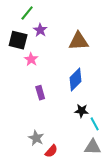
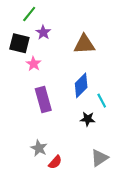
purple rectangle: (40, 93) -> (43, 99), size x1.6
cyan line: (95, 124) -> (102, 101), moved
gray triangle: (93, 147) -> (99, 158), turned -36

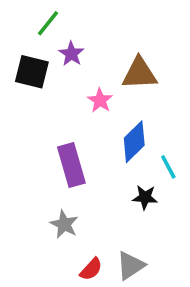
pink star: (34, 64) -> (100, 100), moved
gray star: (39, 148) -> (64, 224), moved
gray triangle: (99, 158) -> (131, 266), moved

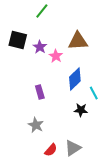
green line: (48, 23) -> (42, 11), moved
purple star: (71, 54) -> (40, 47), moved
purple rectangle: (71, 165) -> (40, 92), size x0.6

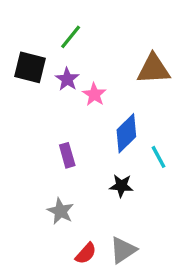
green line: (42, 11) -> (71, 37), moved
brown triangle: (78, 41) -> (153, 69), moved
black star: (81, 110) -> (121, 186), moved

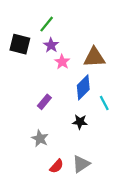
brown triangle: (153, 69) -> (94, 57), moved
purple star: (67, 79) -> (51, 45), moved
purple rectangle: (67, 155) -> (44, 102), turned 56

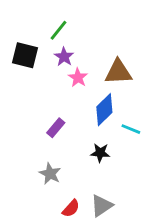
cyan line: (104, 103) -> (131, 129), turned -40

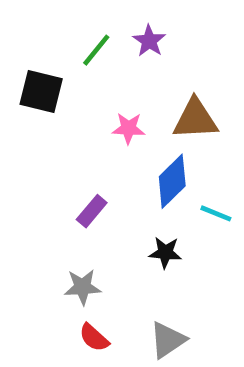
purple star: (64, 57) -> (149, 41), moved
pink star: (78, 78) -> (128, 128), turned -30
gray star: (50, 174) -> (82, 287), turned -30
red semicircle: (71, 208) -> (94, 338), moved, turned 90

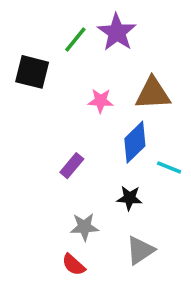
purple star: (149, 41) -> (117, 32), size x1.5
gray star: (82, 287) -> (84, 227), moved
gray triangle: (168, 340) -> (140, 250), moved

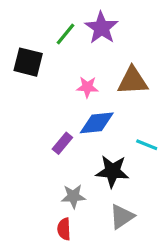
blue diamond: (135, 142) -> (97, 123), moved, turned 39
black star: (129, 198) -> (112, 171), size x1.5
red semicircle: (74, 265) -> (64, 229), turned 45

